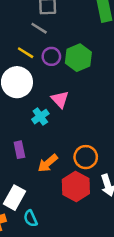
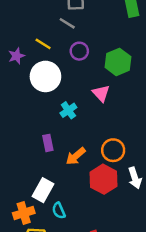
yellow line: (26, 53) -> (43, 44), moved
green hexagon: (78, 58) -> (118, 62), moved
pink triangle: (60, 99) -> (101, 93), moved

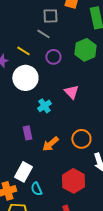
green hexagon: (118, 62) -> (85, 50), moved
red hexagon: (103, 179) -> (73, 181), moved

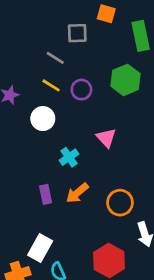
gray line: (43, 34) -> (55, 58), moved
yellow line: (23, 51) -> (51, 85), moved
white circle: (25, 78) -> (43, 119), size x0.7
orange arrow: (50, 144) -> (77, 193), moved

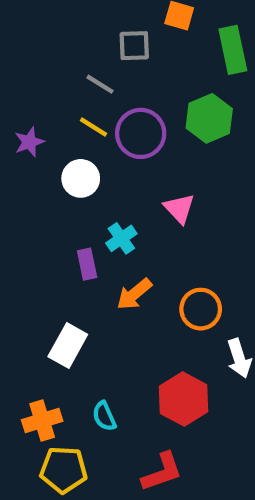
purple circle: (81, 90) -> (141, 133), size x1.5
purple rectangle: (46, 194) -> (87, 264), moved
white rectangle: (40, 248) -> (68, 345), moved

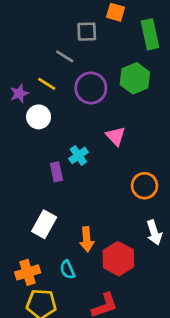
yellow line: (94, 127) -> (47, 84), moved
white circle: (81, 178) -> (39, 117), moved
orange arrow: (134, 294) -> (87, 239), moved, turned -55
orange circle: (201, 309) -> (145, 186), moved

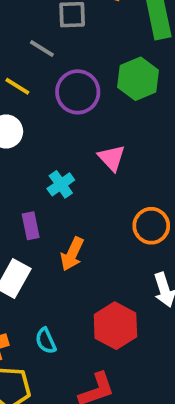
purple rectangle: (56, 172) -> (31, 226), moved
orange arrow: (87, 239) -> (72, 254), moved, turned 30

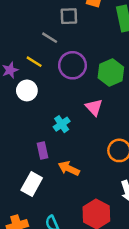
green hexagon: (138, 79) -> (111, 72), moved
orange arrow: (72, 254) -> (69, 168), turned 90

